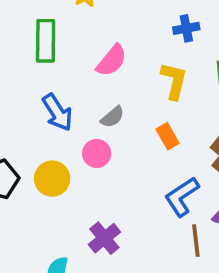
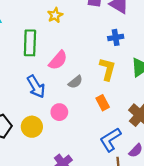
pink semicircle: (112, 61) -> (58, 60), moved
gray semicircle: (113, 117) -> (75, 82), moved

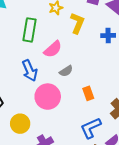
yellow L-shape: (107, 69) -> (77, 23), moved
pink circle: (59, 112) -> (48, 97), size x1.6
yellow circle: (32, 127) -> (20, 124), moved

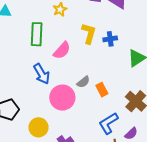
yellow L-shape: (77, 23) -> (89, 33), moved
blue cross: (108, 36) -> (110, 39), moved
gray semicircle: (66, 71) -> (83, 82), moved

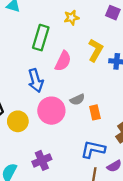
pink semicircle: (62, 50) -> (63, 61), turned -30
blue L-shape: (108, 123) -> (93, 149), turned 30
yellow circle: (38, 127) -> (18, 121), moved

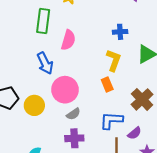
yellow L-shape: (96, 50) -> (114, 60), moved
gray semicircle: (77, 100) -> (73, 114), moved
purple cross: (42, 160) -> (74, 138), moved, turned 30

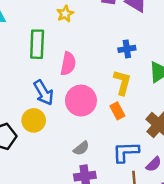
pink circle: (65, 90) -> (81, 101), moved
yellow circle: (34, 105) -> (34, 120), moved

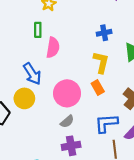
green rectangle: (37, 44) -> (38, 30), moved, size x0.6
pink circle: (81, 101) -> (67, 93), moved

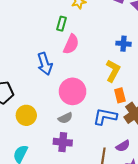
orange rectangle: (98, 88) -> (120, 95), moved
yellow circle: (24, 98) -> (26, 115), moved
blue L-shape: (106, 123) -> (105, 117), moved

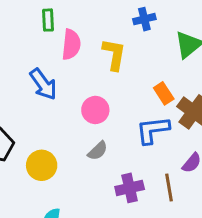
yellow L-shape: (113, 71) -> (114, 54), moved
pink circle: (73, 91) -> (95, 110), size x0.7
purple cross: (63, 142) -> (130, 188), moved

